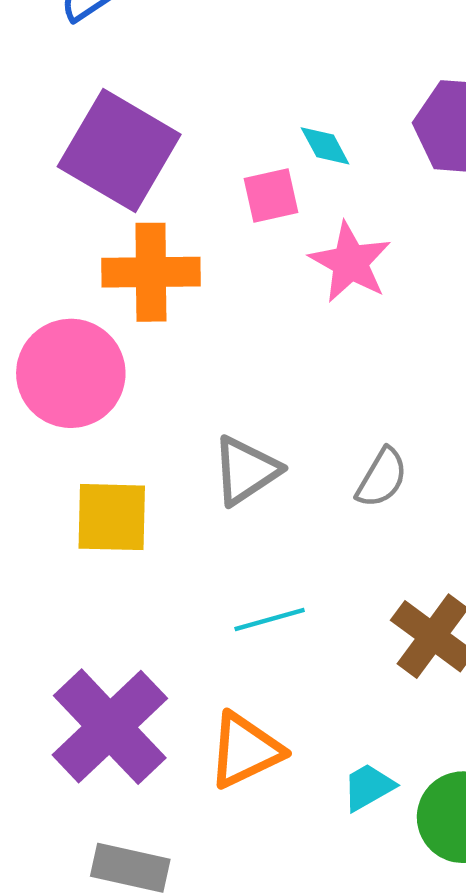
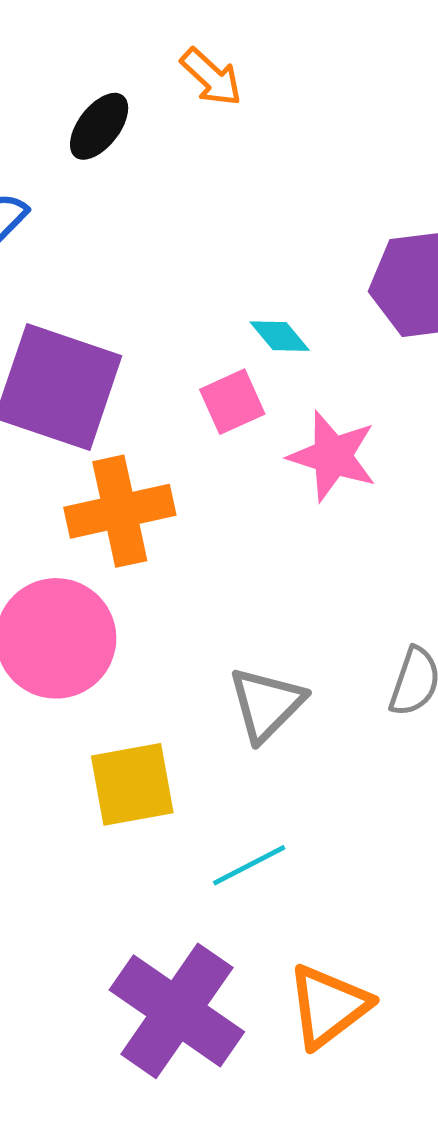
cyan line: (270, 619) -> (249, 865), moved

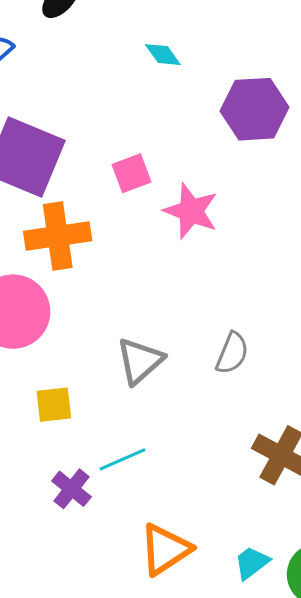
cyan diamond: (280, 336) -> (163, 55), moved
yellow square: (132, 784) -> (54, 405), size x0.7
purple cross: (177, 1011) -> (71, 489), moved, size x0.5

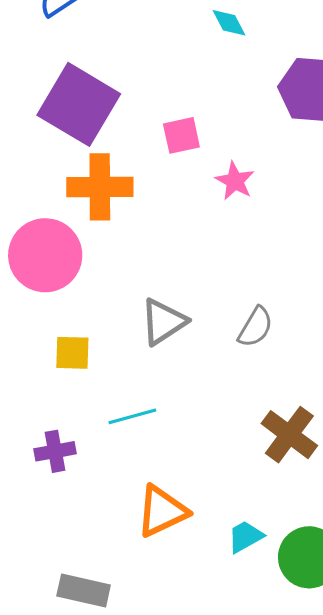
pink star: (191, 211) -> (235, 181), size x0.7
purple cross: (71, 489) -> (55, 451), moved, turned 33

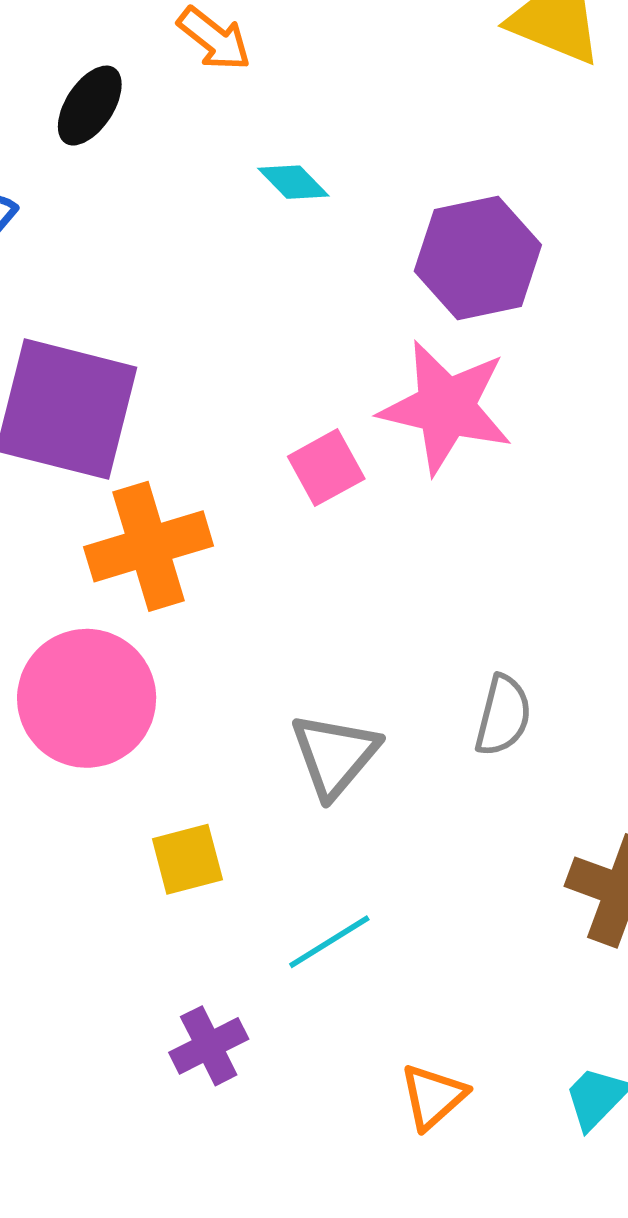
pink square: (181, 135) -> (326, 468), moved
pink star: (235, 181) -> (446, 407), moved, size x1.8
orange triangle: (162, 511) -> (433, 1097), size x0.7

